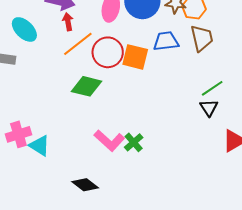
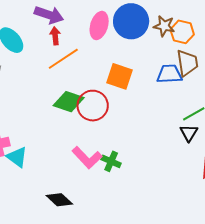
blue trapezoid: (166, 41) -> (169, 74), moved
red circle: (108, 52) -> (93, 106), moved
green cross: (134, 142) -> (111, 161), turned -30

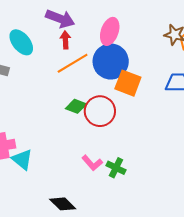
blue circle: (131, 21) -> (111, 61), moved
green diamond: (69, 102) -> (76, 106), size x0.7
pink L-shape: (87, 158) -> (92, 163), size x0.7

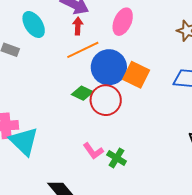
blue circle: (111, 61) -> (109, 67), moved
cyan triangle: (22, 159) -> (24, 141), size x1.4

